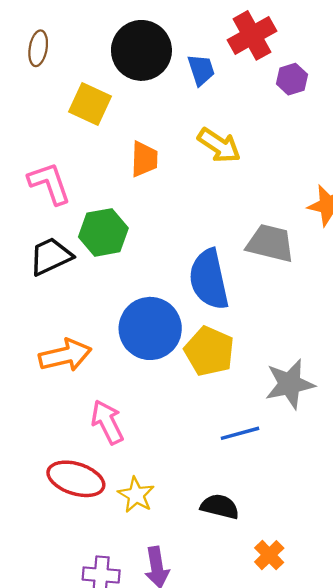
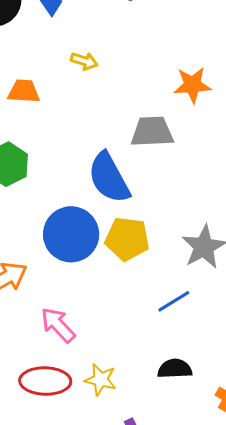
yellow arrow: (219, 145) -> (84, 61), size x0.7
orange trapezoid: (144, 159) -> (24, 91), turned -72

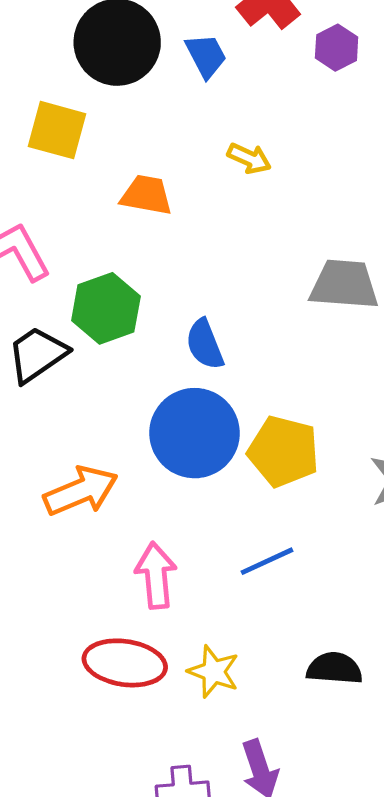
blue semicircle: (109, 178) -> (205, 344), moved, size x0.6
blue line: (174, 301) -> (267, 561), moved
pink arrow: (58, 325) -> (156, 575), turned 30

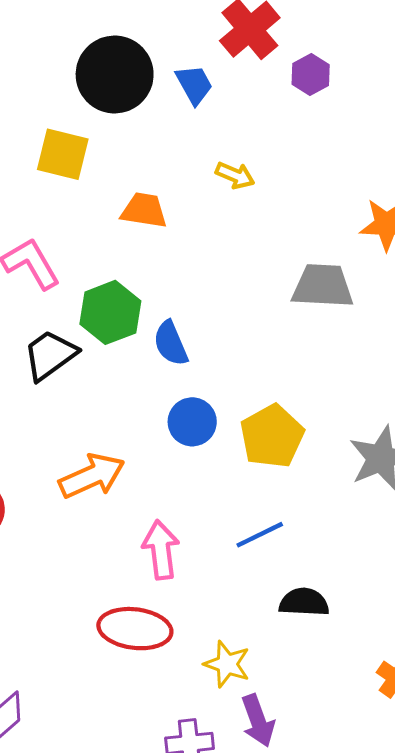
blue semicircle: (205, 344) -> (171, 343), moved
blue circle: (195, 433) -> (192, 422), size x0.6
yellow pentagon: (283, 451) -> (272, 436), turned 30
black semicircle: (334, 668) -> (304, 602), moved
yellow star: (214, 672) -> (227, 664), moved

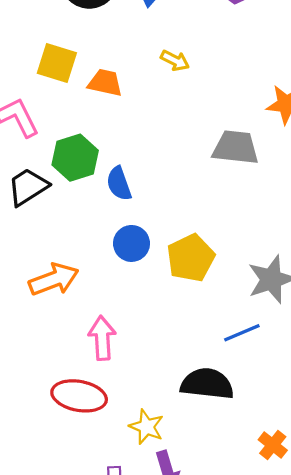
yellow square: (63, 154) -> (57, 63), moved
blue line: (260, 535) -> (242, 333), moved
black semicircle: (304, 602) -> (207, 384), size x1.4

